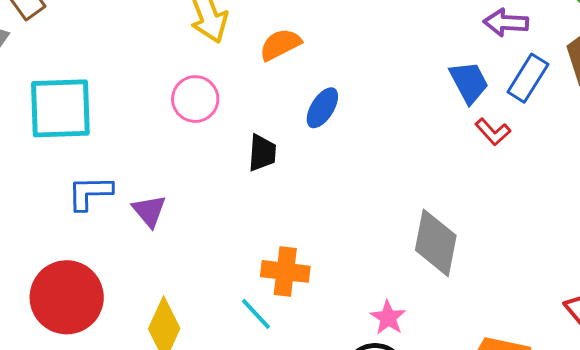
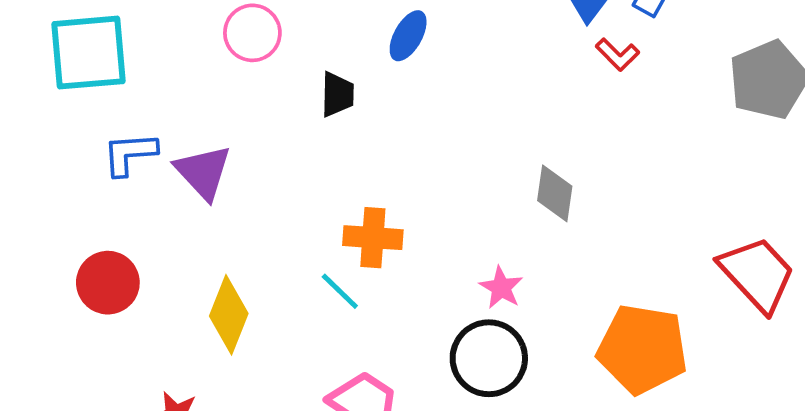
purple triangle: (149, 211) -> (203, 172), size x1.4
gray diamond: (436, 243) -> (555, 193), size x0.7
red circle: (67, 297) -> (108, 283), size x0.7

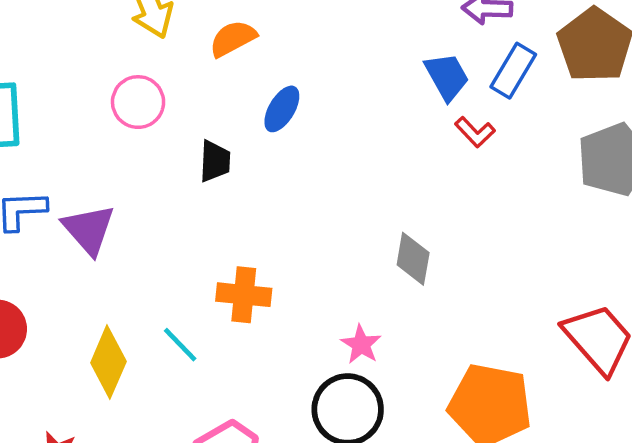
cyan line: (340, 291) -> (180, 345), moved

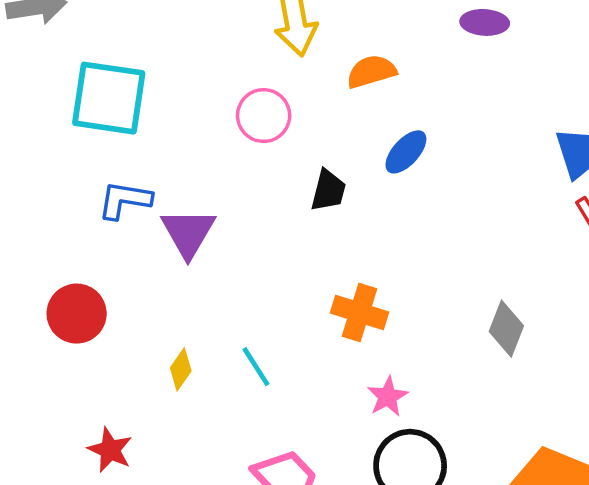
orange cross: (244, 295) -> (360, 312), moved
pink star: (361, 344) -> (388, 397), moved
yellow diamond: (108, 362) -> (181, 369), size x0.6

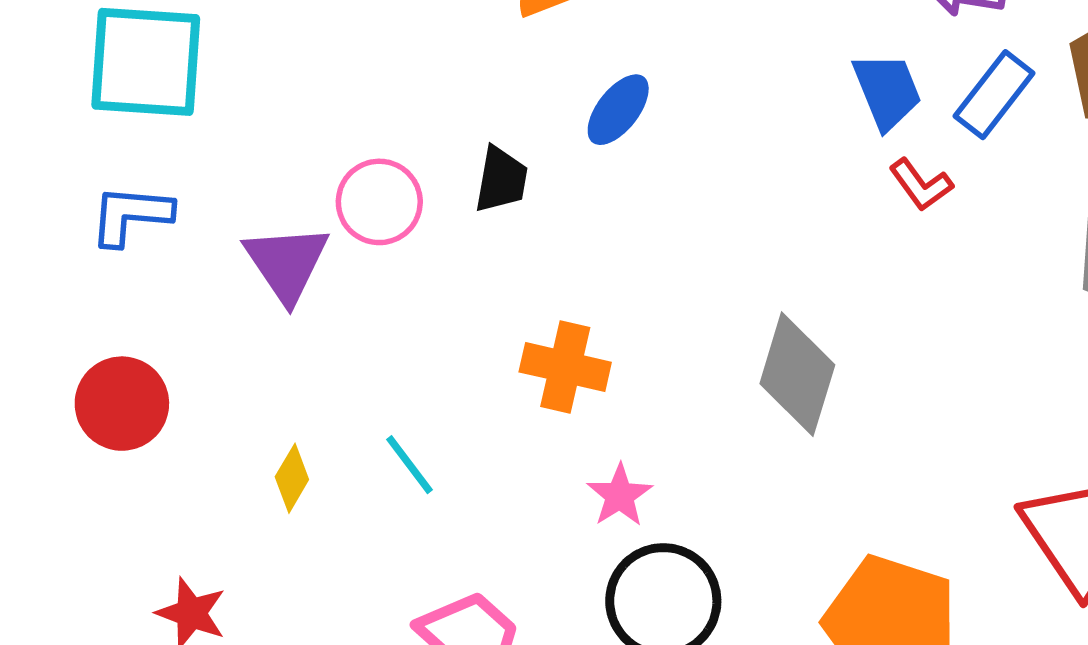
pink circle: (264, 116) -> (379, 202), moved
blue L-shape: (125, 200) -> (131, 215), moved
gray diamond: (506, 329) -> (797, 374), size x1.4

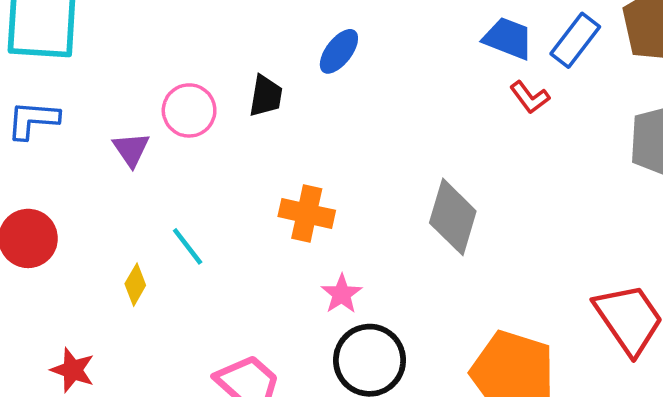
blue trapezoid: (887, 91) -> (508, 38), turned -46
purple triangle: (287, 263) -> (131, 149), size x0.7
cyan line: (409, 465) -> (188, 246), moved

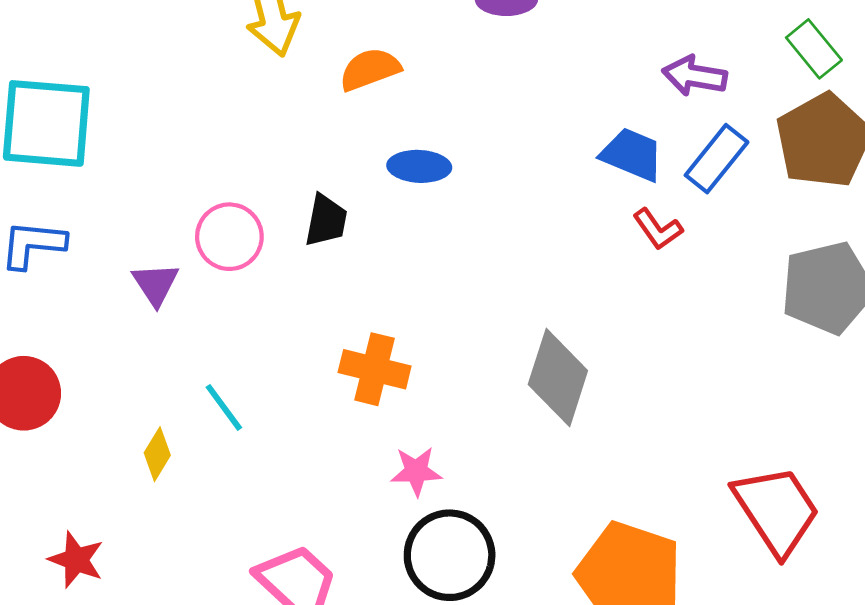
blue ellipse: (339, 51) -> (419, 166), turned 54
pink star: (342, 294) -> (416, 471), turned 30

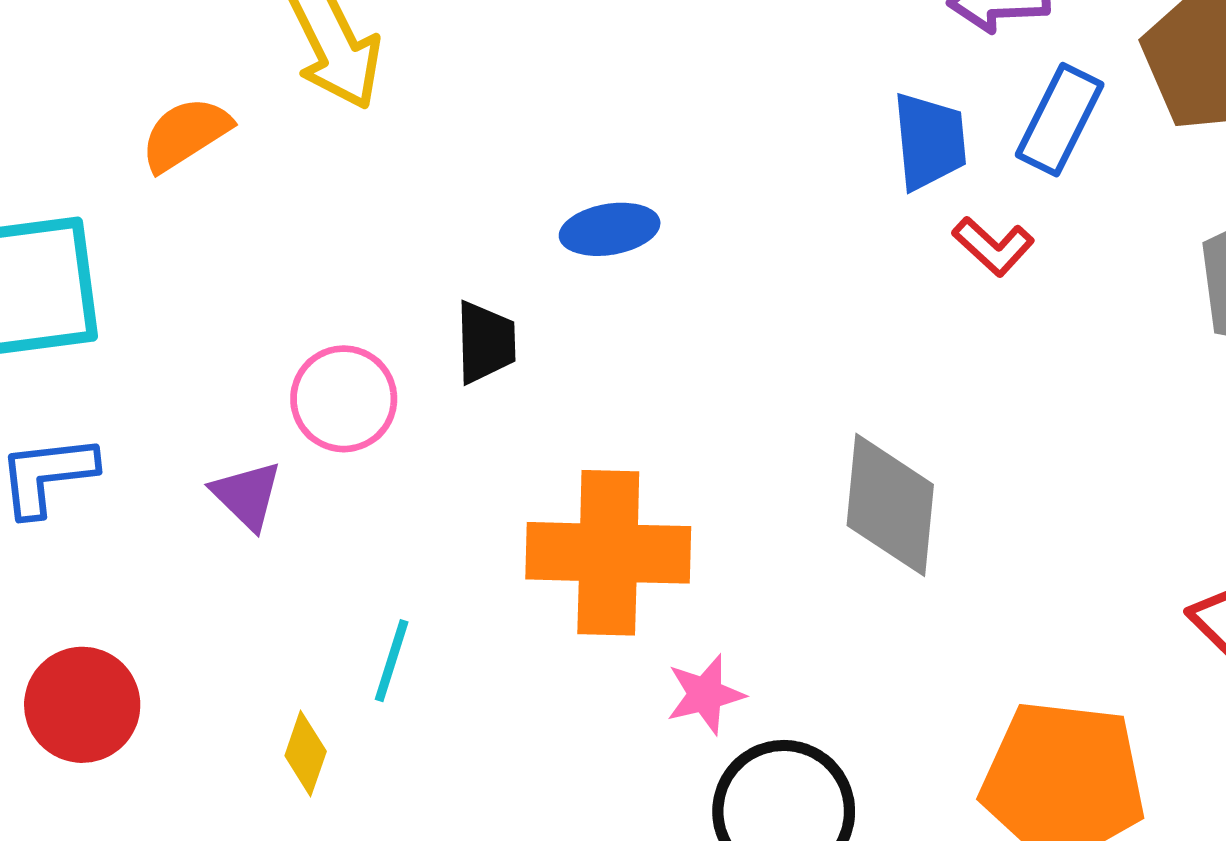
orange semicircle: (370, 69) -> (186, 134), moved
blue trapezoid: (632, 155) -> (930, 141), turned 74
orange cross: (375, 369) -> (608, 553), size x1.5
cyan line: (224, 407) -> (392, 661), turned 66

